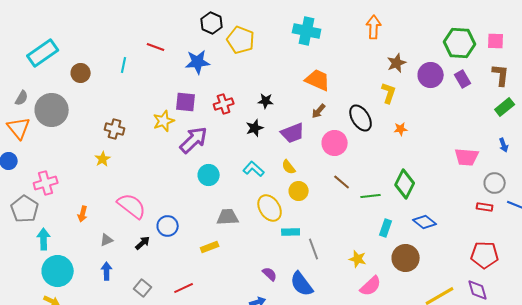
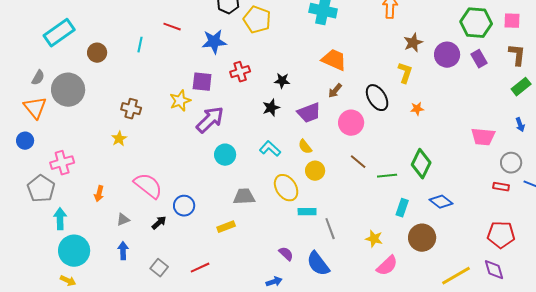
red cross: (224, 104) -> (240, 72), moved

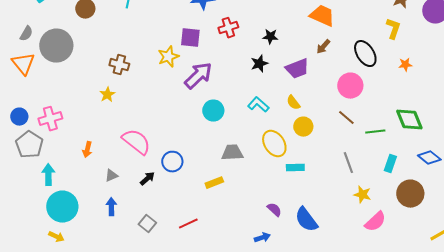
pink circle: (351, 123) -> (350, 86), moved
blue circle: (25, 141) -> (19, 117), moved
green diamond: (421, 164) -> (409, 120), turned -48
gray line: (330, 229) -> (348, 163), moved

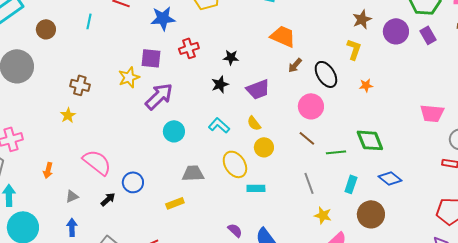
brown arrow: (323, 47) -> (295, 65), moved

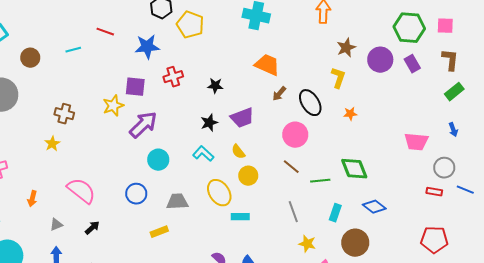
cyan line: (89, 21) -> (73, 50), turned 63
black star: (220, 84) -> (209, 123), moved
blue circle: (133, 182) -> (136, 194), moved

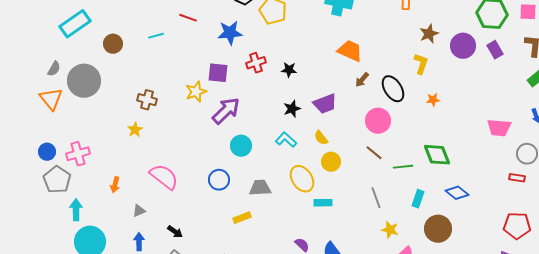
black star: (215, 86) -> (289, 70), moved
black arrow: (92, 228) -> (175, 232), moved, turned 77

